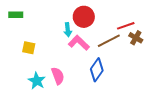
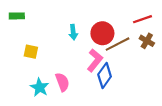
red circle: (84, 17) -> (102, 33), moved
red line: (126, 26) -> (142, 19), moved
pink L-shape: (79, 43) -> (95, 60), moved, turned 85

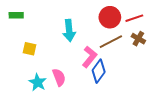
cyan arrow: (73, 32) -> (69, 30), size x1.5
red circle: (102, 33) -> (110, 17), moved

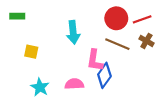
brown line: (111, 42) -> (117, 44), turned 50
pink L-shape: (89, 57) -> (95, 60), turned 150
pink semicircle: (59, 77) -> (74, 84), moved, turned -72

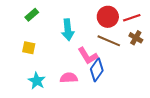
green rectangle: (17, 16) -> (32, 15), moved, turned -40
pink L-shape: (95, 60) -> (88, 56), turned -40

